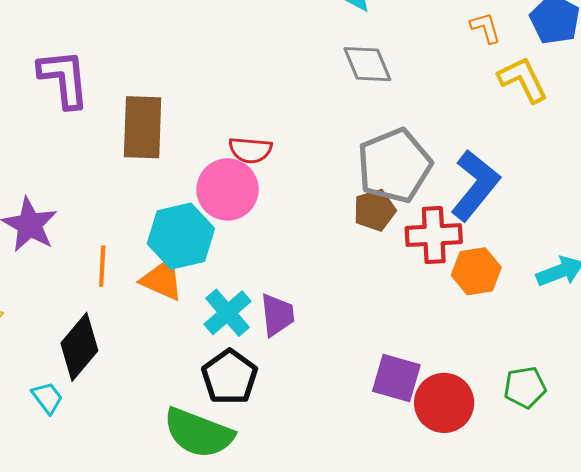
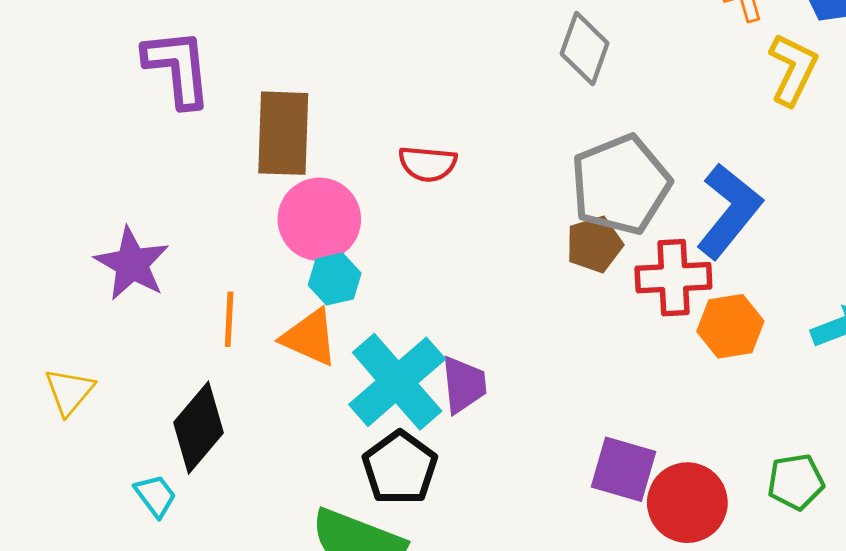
gray diamond: (367, 64) -> (585, 48), turned 42
yellow L-shape: (523, 80) -> (793, 69), turned 52
pink circle: (228, 189) -> (319, 219), moved
cyan hexagon: (181, 236) -> (335, 279), size x0.6
cyan cross: (228, 313) -> (397, 382), size x1.5

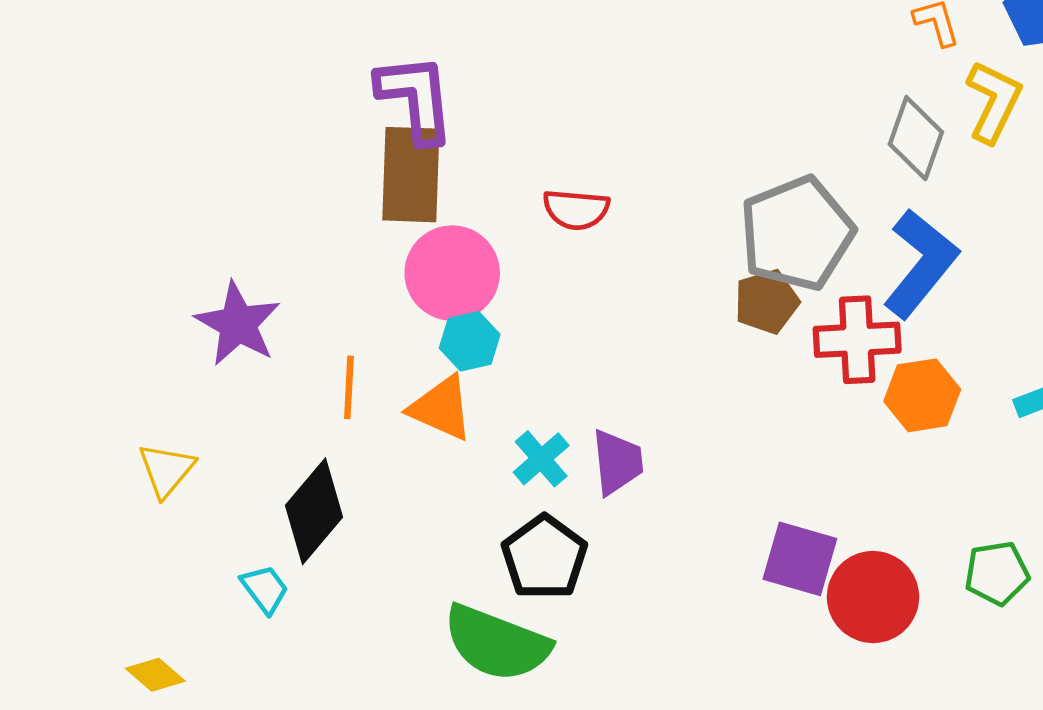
gray diamond: (585, 48) -> (916, 138), moved
purple L-shape: (178, 68) -> (416, 98), moved
cyan cross: (397, 382) -> (541, 459), size x0.5

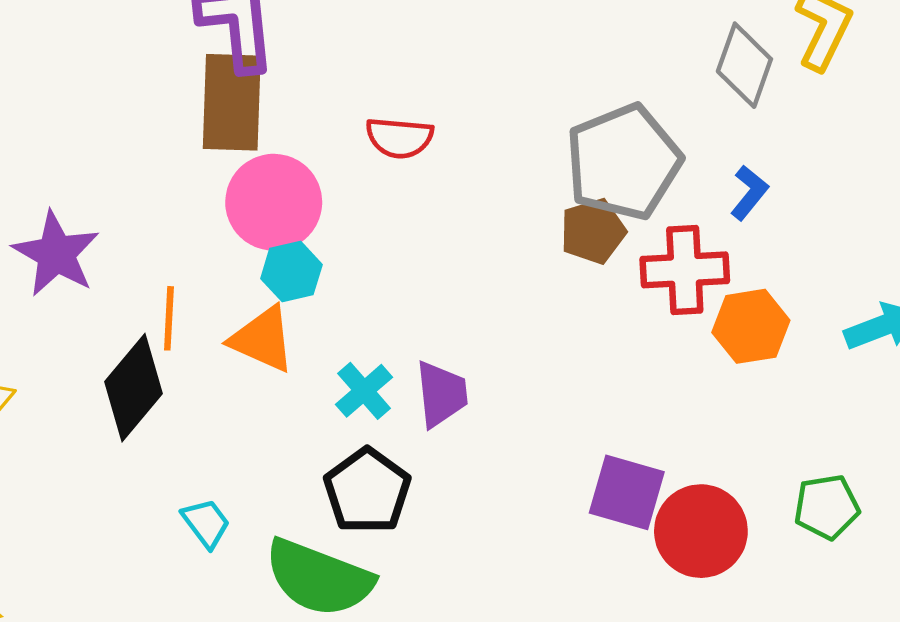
blue L-shape: (921, 264) -> (749, 193), size x0.5
black diamond: (314, 511) -> (133, 388), moved
cyan trapezoid: (265, 589) -> (206, 523), moved

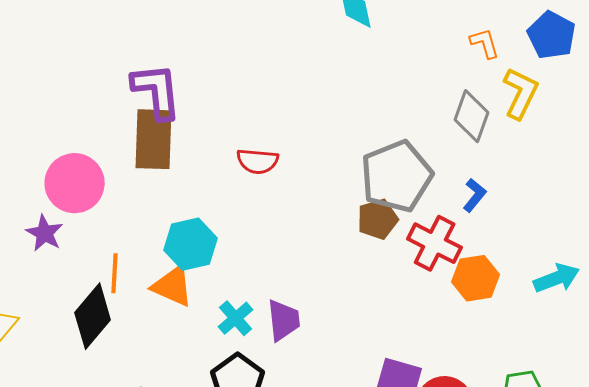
pink circle: (274, 202) -> (75, 183), moved
purple star: (56, 254) -> (45, 233), size x0.7
red cross: (685, 270) -> (435, 243), turned 30
cyan hexagon: (291, 272) -> (191, 244), size x1.4

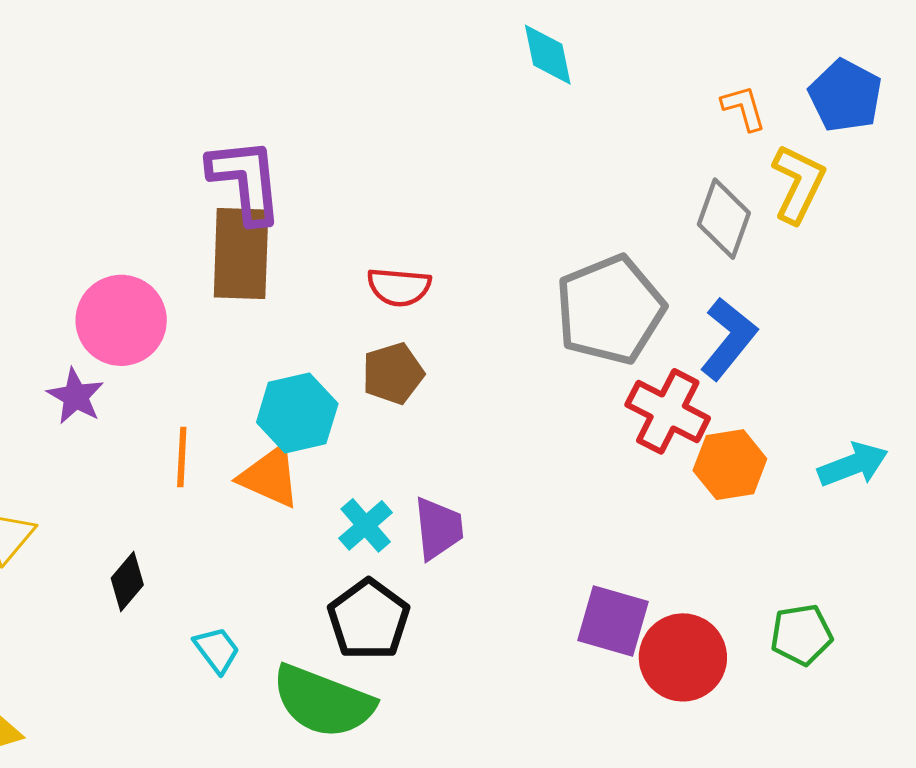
blue L-shape: (475, 195) -> (728, 339), size x1.6
brown pentagon: (378, 219) -> (393, 374), moved
black diamond: (93, 316) -> (127, 582), moved, size x0.6

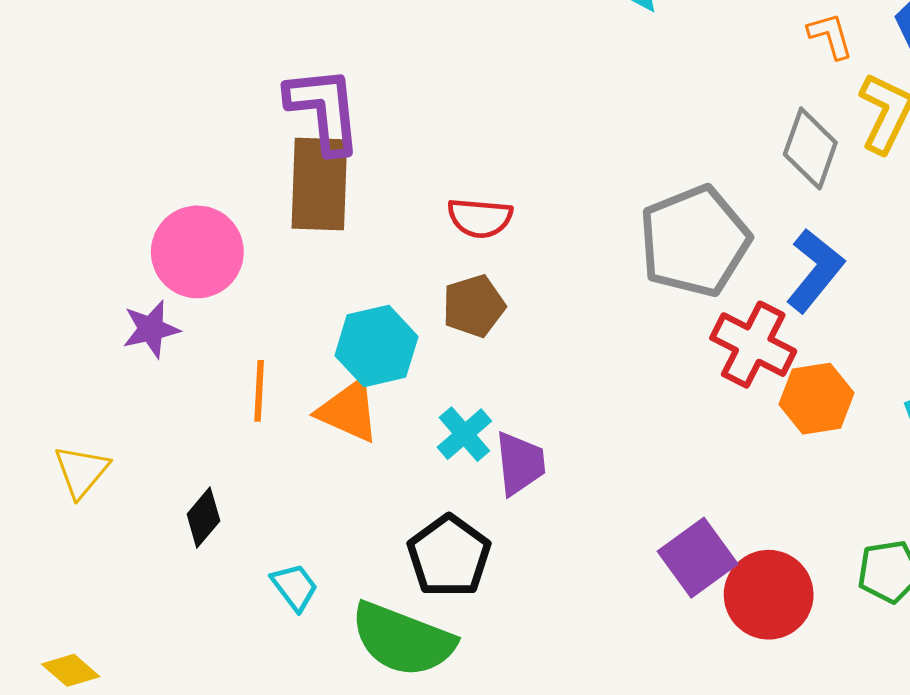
purple star: (76, 396) -> (151, 329), turned 30
cyan cross: (366, 525) -> (464, 434), moved
purple square: (613, 621) -> (698, 558), turned 38

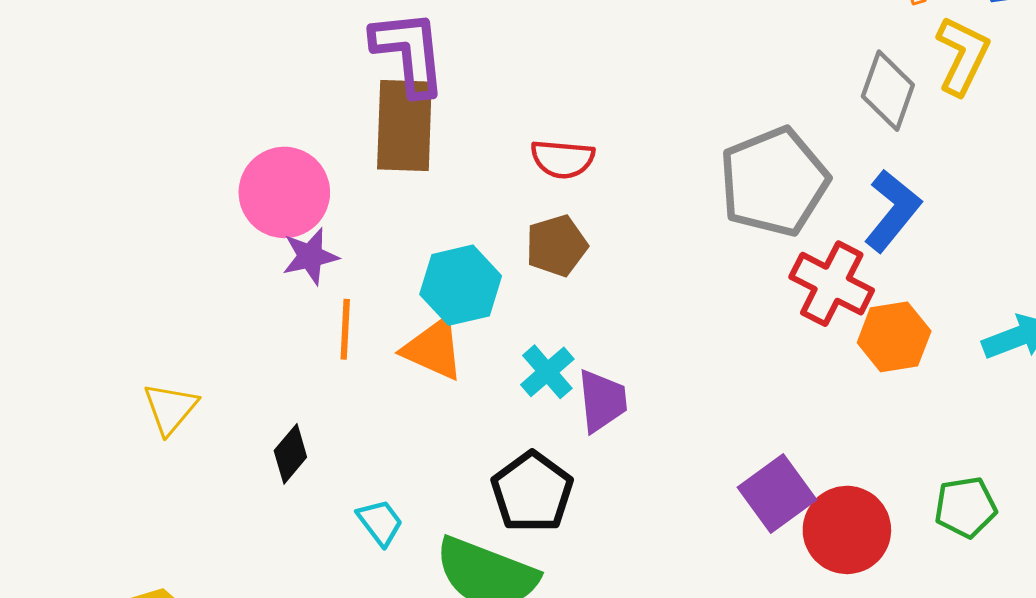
purple star: (151, 329) -> (310, 256), moved

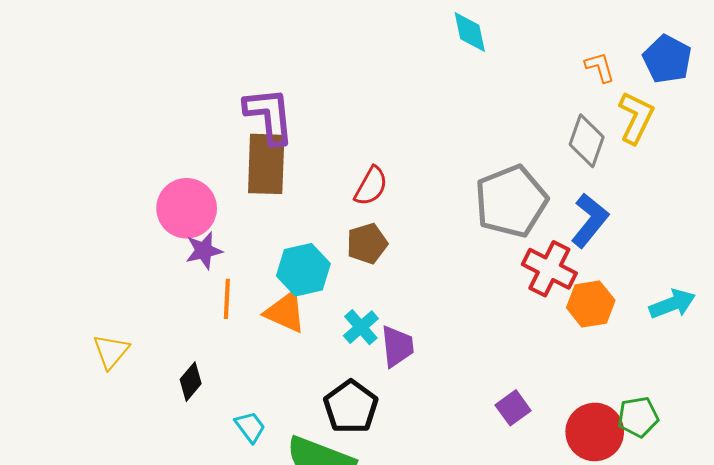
red semicircle: (563, 159) -> (371, 186), turned -66
purple square: (777, 493) -> (513, 408), size x0.7
red circle: (847, 530) -> (595, 432), moved

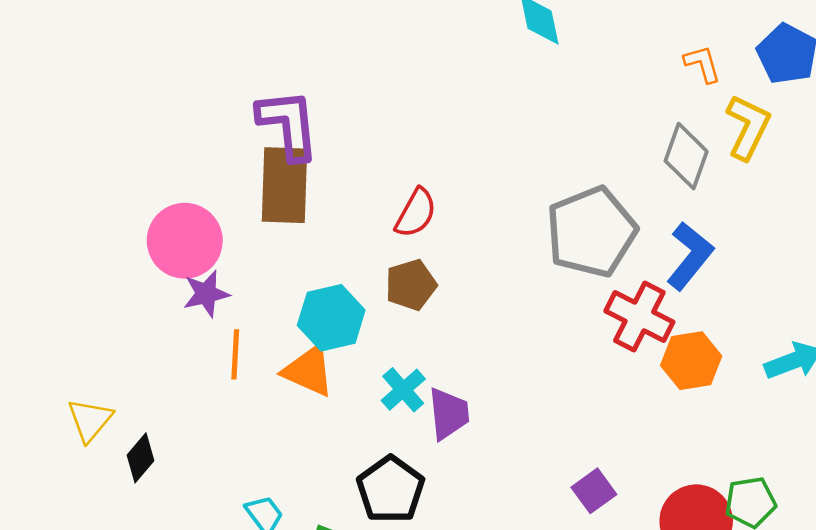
black diamond: (191, 382) -> (141, 458), moved

